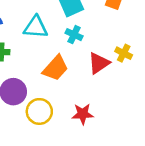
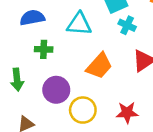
cyan cross: (74, 35) -> (127, 25), moved

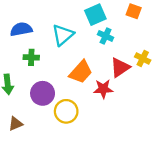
cyan triangle: (79, 24) -> (63, 35), turned -45
red star: (127, 113) -> (103, 89), moved

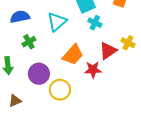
green cross: (31, 57) -> (29, 42), turned -32

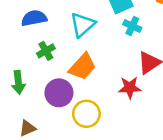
orange trapezoid: (73, 55) -> (83, 67), moved

